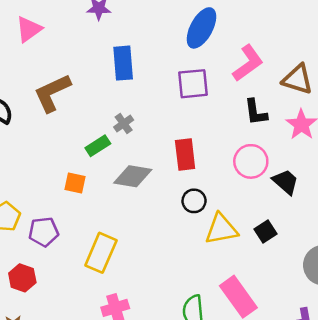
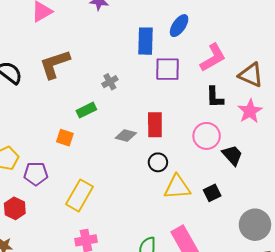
blue ellipse: (201, 28) -> (179, 26), size x0.7
blue rectangle: (123, 63) -> (145, 41), moved
gray cross: (124, 124) -> (110, 82), moved
gray diamond: (133, 176) -> (126, 135), moved, size x0.7

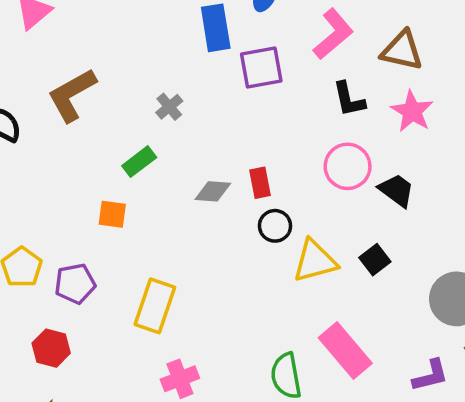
red rectangle: (155, 125) -> (260, 183), moved, size x0.7

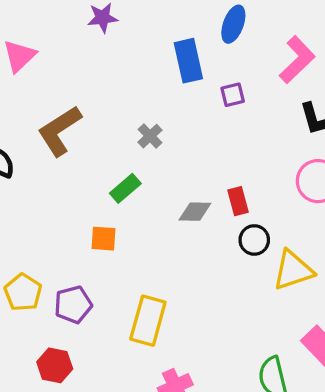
purple square: (261, 68) -> (233, 95), size x0.6

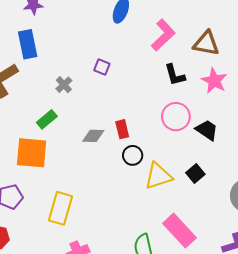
blue rectangle: (188, 61) -> (28, 44), moved
purple square: (233, 95) -> (102, 67), moved, turned 35
orange square: (103, 239) -> (32, 153), size x1.8

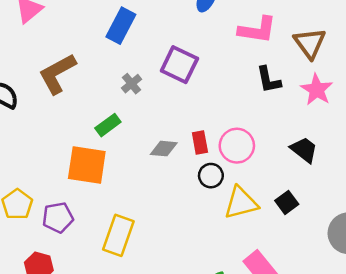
pink L-shape: (163, 35) -> (257, 30), turned 48
brown triangle: (206, 43) -> (310, 43), turned 40
blue rectangle: (28, 44) -> (121, 26), moved, turned 36
purple square: (102, 67) -> (179, 65), size x1.8
pink circle: (176, 117) -> (237, 146), moved

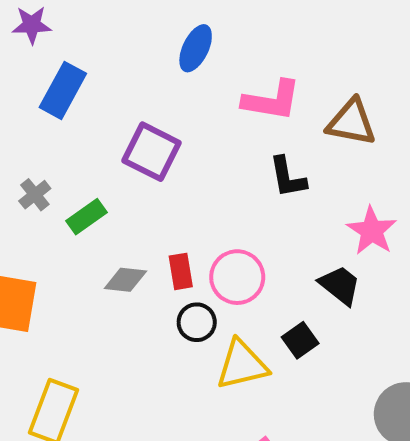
brown triangle: (310, 43) -> (351, 122), turned -44
gray cross: (132, 84) -> (35, 195), moved
pink star: (317, 90) -> (372, 231), moved
green rectangle: (108, 125) -> (87, 217), moved
black square: (287, 202) -> (300, 340), moved

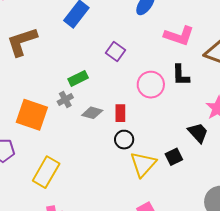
purple square: (152, 152) -> (115, 52), size x0.7
gray cross: (35, 195) -> (65, 99), moved
pink circle: (237, 277) -> (151, 85), moved
yellow triangle: (242, 365) -> (143, 164), turned -44

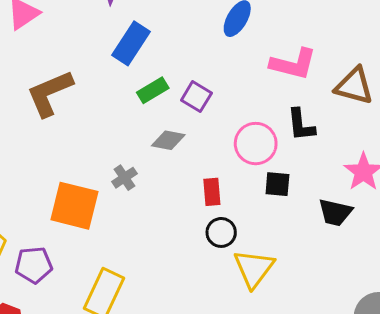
green rectangle: (78, 78) -> (153, 90), moved
gray diamond: (92, 113) -> (168, 140), moved
black trapezoid: (198, 133) -> (335, 212), turned 150
black square: (174, 157) -> (277, 184), moved, turned 36

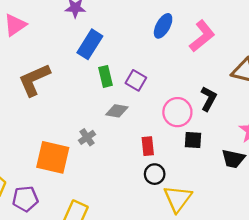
pink L-shape: (293, 64) -> (202, 36), moved, turned -52
green rectangle: (153, 90) -> (106, 76), turned -72
black L-shape: (301, 125) -> (209, 99), turned -145

